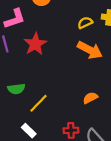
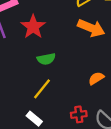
green semicircle: (16, 89) -> (46, 59), moved

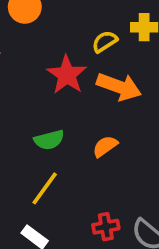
red star: (33, 27) -> (67, 75), moved
orange semicircle: (96, 78) -> (105, 146), moved

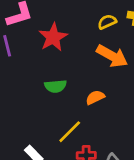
red star: (67, 75) -> (53, 37), moved
yellow line: (45, 188) -> (70, 132), moved

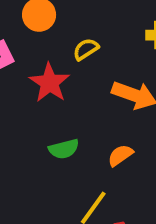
yellow semicircle: (107, 22) -> (86, 49), moved

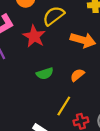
yellow semicircle: (86, 49) -> (54, 16), size x1.5

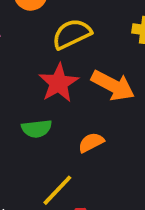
red star: (34, 36) -> (59, 83), moved

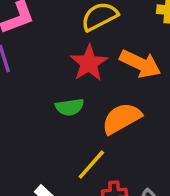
orange semicircle: (91, 143) -> (122, 118), size x1.6

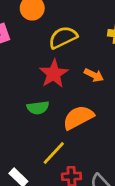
orange arrow: (140, 64) -> (94, 75), size x0.6

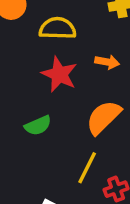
yellow semicircle: (63, 37) -> (58, 28), turned 44
green semicircle: (38, 108) -> (38, 126), moved

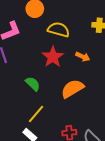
green semicircle: (38, 126) -> (33, 84), turned -126
yellow line: (87, 168) -> (36, 114), moved

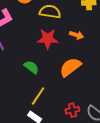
red star: (53, 57) -> (48, 39), turned -30

